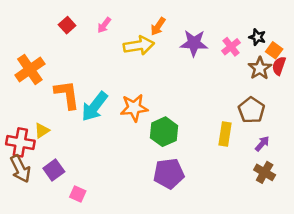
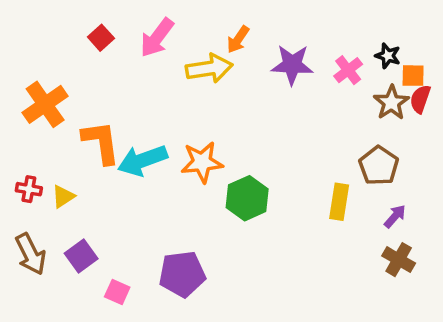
pink arrow: (104, 25) -> (157, 38), size x1.6
orange square: (274, 50) -> (413, 76), turned -35
cyan arrow: (95, 107) -> (142, 160), turned 32
red cross: (20, 142) -> (29, 189), moved, size x0.6
purple pentagon: (169, 174) -> (182, 274), moved

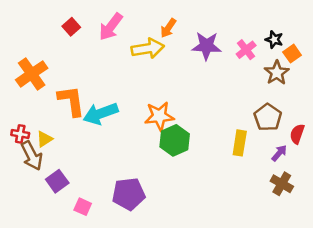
orange square: (413, 76) -> (292, 54), turned -36
red semicircle: (420, 99) -> (297, 134), moved
orange star: (202, 162) -> (159, 116), moved
brown arrow: (31, 254) -> (32, 156), moved

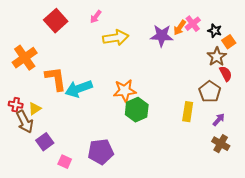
red square: (71, 27) -> (56, 21), size x1.6
pink arrow: (111, 27) -> (96, 17), moved, size x0.6
orange arrow: (168, 28) -> (180, 28), moved
pink cross: (246, 50) -> (193, 24), moved
red semicircle: (297, 134) -> (226, 74), moved, turned 133

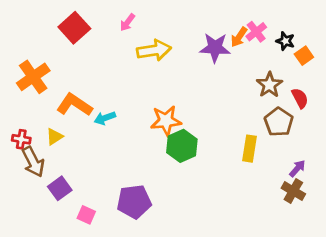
brown star: (217, 57) -> (269, 85), moved
orange L-shape: (56, 79) -> (74, 105), turned -48
cyan arrow: (79, 89) -> (105, 118), size x0.6
yellow triangle: (35, 109) -> (54, 137), moved
purple arrow: (219, 120) -> (297, 168), moved

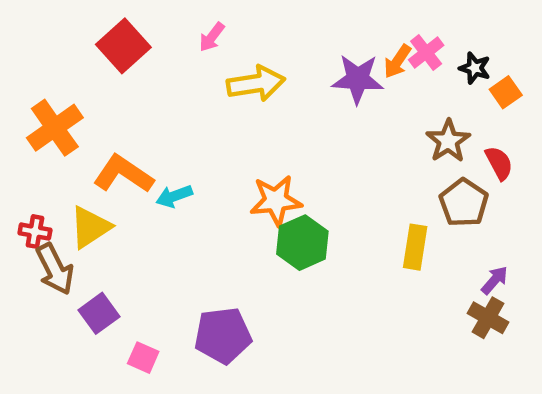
yellow triangle: (54, 137) -> (90, 227), size x1.5

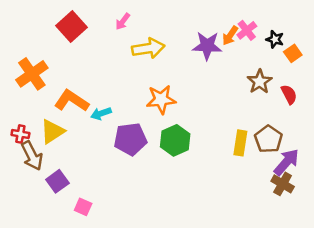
orange star: (276, 201) -> (161, 99), moved
brown pentagon: (464, 203) -> (269, 139), moved
purple arrow: (495, 280) -> (286, 162), size x1.6
purple pentagon: (223, 335) -> (130, 139), moved

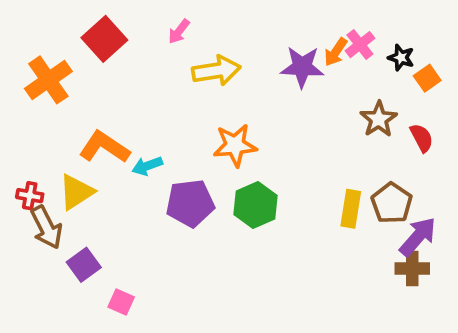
orange cross: (32, 74) -> (48, 80), moved
brown cross: (283, 184) -> (412, 268), turned -30

